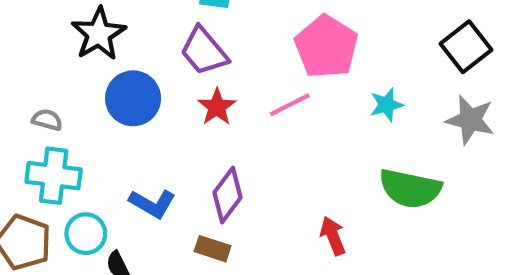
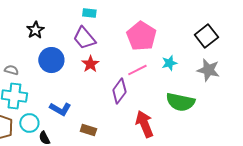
black star: (99, 34) -> (35, 30), size x0.7
pink line: (290, 105) -> (137, 70), moved
purple diamond: (228, 195) -> (119, 91), moved
red arrow: (333, 236) -> (144, 124), size x1.5

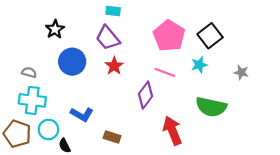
black square: (206, 36) -> (210, 36), moved
pink line: (137, 70) -> (165, 72), turned 48
gray star: (208, 70) -> (241, 72), size x0.6

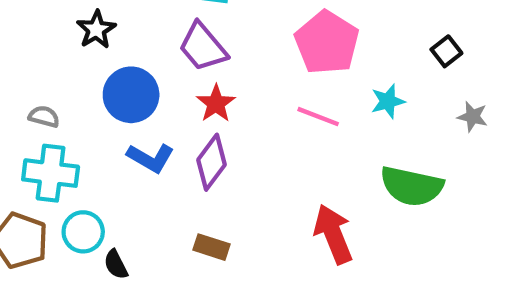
black square: (210, 36) -> (446, 51), moved, size x0.6
purple diamond: (145, 95) -> (212, 162), moved
blue L-shape: (82, 114) -> (151, 158), moved

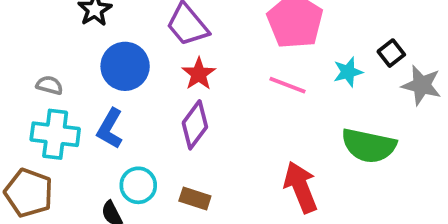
black square: (446, 51) -> (391, 53), moved
gray star: (473, 117) -> (422, 85), size x1.5
blue L-shape: (151, 158) -> (110, 129), moved, turned 90
cyan circle: (83, 232) -> (138, 185), moved

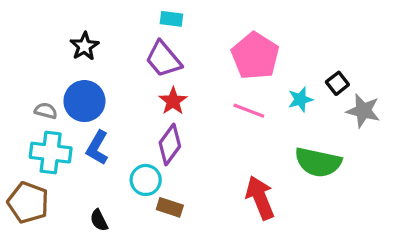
blue circle: (125, 66) -> (84, 101), moved
cyan circle: (138, 185) -> (146, 180), moved

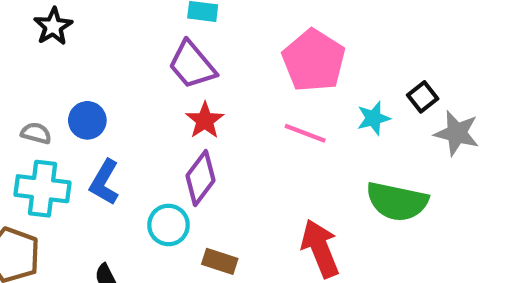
black star: (84, 46) -> (53, 26), moved
blue circle: (84, 101) -> (87, 120), size x0.7
brown rectangle: (170, 207) -> (220, 261), moved

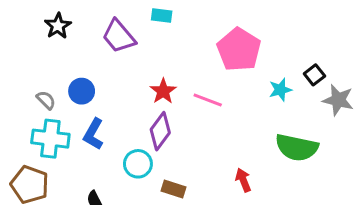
purple trapezoid: (192, 65) -> (119, 36), moved
gray semicircle: (36, 133) -> (46, 100), turned 30
pink line: (305, 133) -> (208, 100), moved
red arrow: (320, 248) -> (243, 180), size x0.6

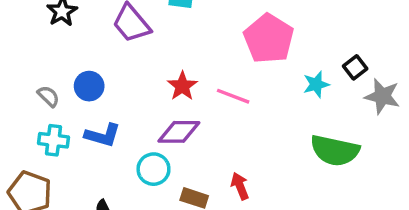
purple diamond: (160, 131) -> (179, 132), turned 54
blue L-shape: (93, 134) -> (103, 135), turned -104
cyan cross: (50, 139) -> (54, 140), size x0.7
red arrow: (243, 180) -> (240, 186), moved

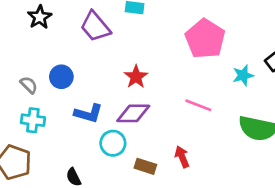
pink line: (233, 96) -> (198, 105), moved
blue L-shape: (103, 135) -> (88, 113), moved

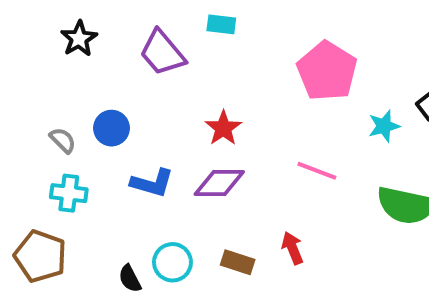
cyan circle: (113, 143) -> (172, 262), moved

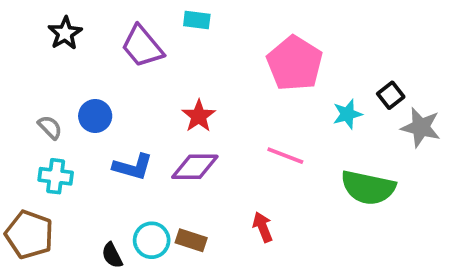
brown rectangle: (238, 262) -> (191, 240), moved

